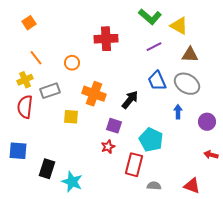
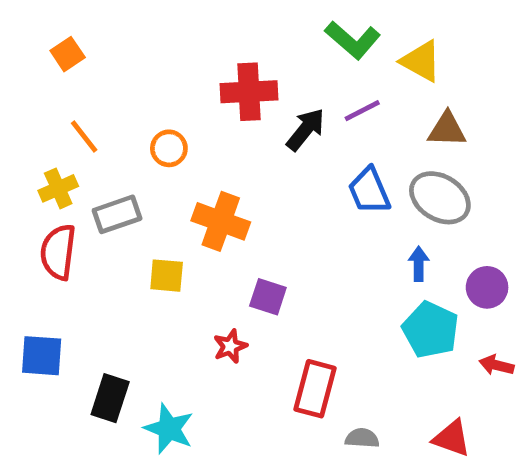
black arrow: (130, 100) -> (306, 129), moved
cyan pentagon: (151, 140) -> (430, 330), moved
red star: (108, 147) -> (230, 346), moved

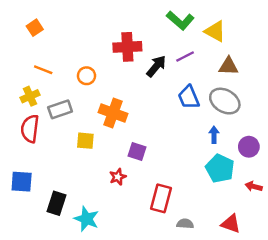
orange line: (84, 137) -> (43, 70), turned -30

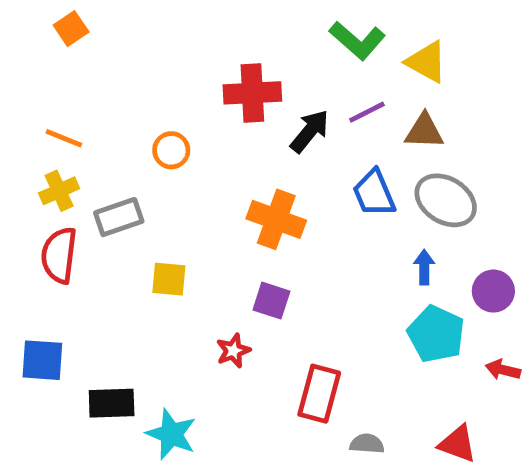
orange square: (35, 28) -> (71, 29), moved
brown triangle: (228, 66) -> (424, 131), moved
orange line: (43, 70) -> (64, 138), moved
orange cross: (113, 113) -> (276, 219), moved
black rectangle: (56, 203) -> (112, 403), turned 70

